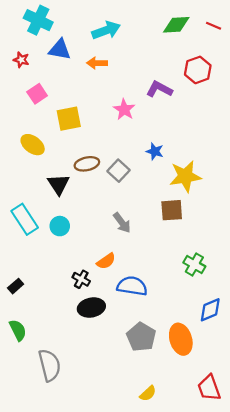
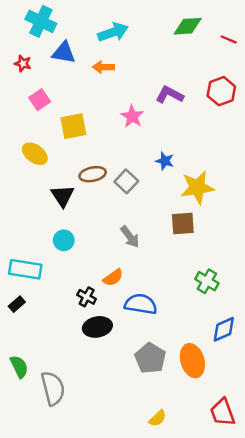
red line: (214, 26) -> (229, 39), moved
red hexagon: (198, 70) -> (221, 91), moved
cyan rectangle: (25, 219) -> (25, 269), moved, turned -48
green semicircle: (18, 330) -> (19, 367), moved

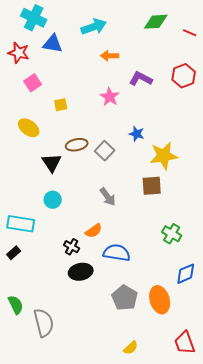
red star: (23, 63) -> (19, 53), size x1.5
orange arrow: (103, 67) -> (110, 56), moved
yellow square: (73, 126) -> (61, 105), size x0.6

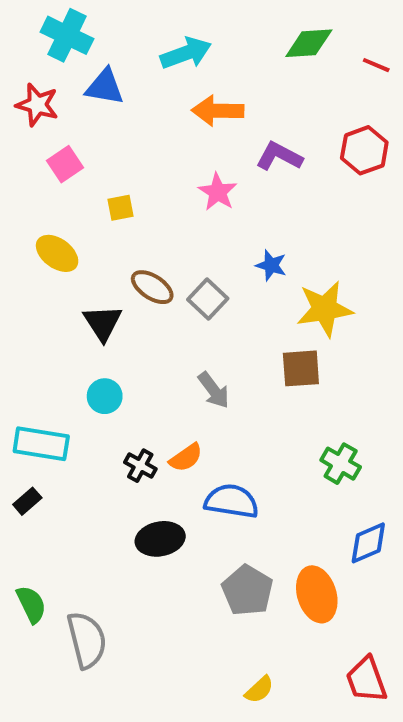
orange arrow: (110, 56) -> (218, 111), size x1.4
brown ellipse: (77, 145) -> (152, 287), turned 45
black cross: (72, 247) -> (140, 466), moved

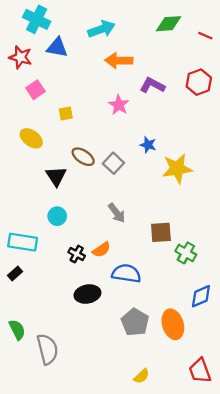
brown square: (301, 368) -> (161, 232), moved

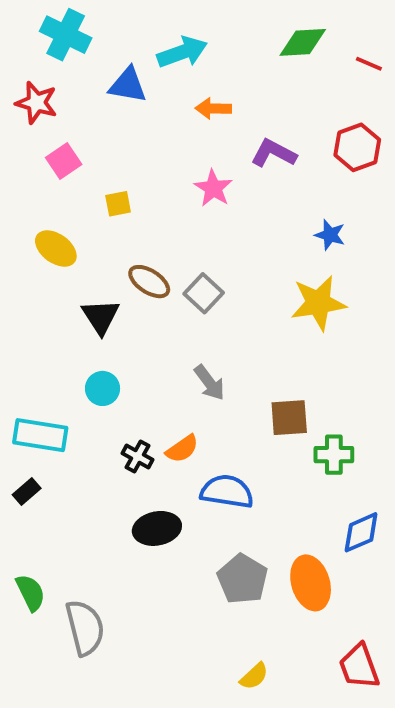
blue triangle: (57, 48) -> (128, 85), moved
orange arrow: (119, 60) -> (213, 108), size x0.7
blue star: (148, 145) -> (330, 235), moved
green cross: (186, 253) -> (334, 455), turned -30

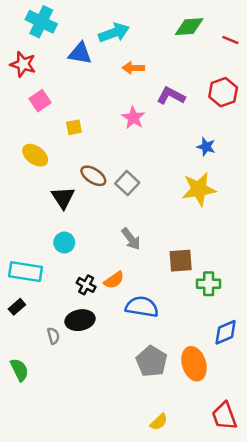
black ellipse: (157, 528) -> (80, 320), moved
gray semicircle: (85, 628) -> (53, 336), moved, size x0.5

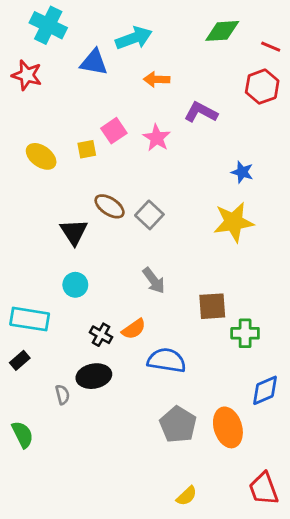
red hexagon: (223, 92) -> (262, 87), moved
pink square: (40, 101) -> (114, 131), moved
yellow ellipse: (35, 155) -> (41, 156), moved

